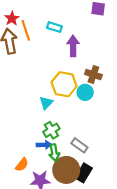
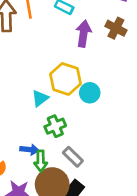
brown cross: (93, 75) -> (116, 28), moved
green cross: (51, 130) -> (55, 126), moved

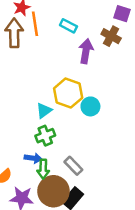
brown cross: (116, 28) -> (111, 36), moved
green cross: (55, 126) -> (45, 136), moved

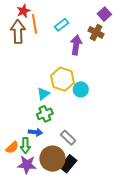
purple square: (122, 14) -> (104, 14), turned 32
cyan rectangle: (68, 26) -> (62, 25), turned -64
green arrow: (43, 169) -> (25, 145), moved

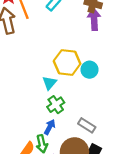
purple arrow: (76, 45) -> (94, 19), moved
blue arrow: (35, 132) -> (50, 127), turned -56

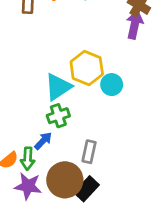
cyan triangle: (49, 83) -> (58, 87), size x1.5
gray rectangle: (87, 125) -> (89, 152), turned 54

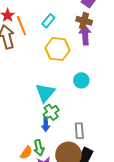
yellow hexagon: (87, 68) -> (57, 49), moved
blue arrow: (43, 141) -> (46, 124), moved, turned 152

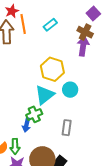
yellow hexagon: (57, 49) -> (52, 69), moved
cyan triangle: (45, 93) -> (45, 95), moved
gray rectangle: (79, 131) -> (67, 128), moved

